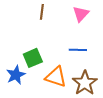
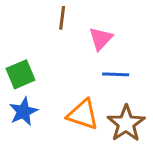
pink triangle: (81, 14) -> (101, 39), moved
green square: (33, 58) -> (20, 74), moved

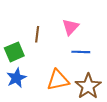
brown line: (62, 18) -> (37, 34), moved
orange triangle: (83, 115) -> (58, 80), turned -30

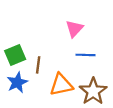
brown line: (37, 34) -> (38, 65), moved

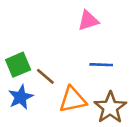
pink triangle: (74, 29) -> (88, 21), moved, turned 30
brown line: (38, 65) -> (45, 76), turned -56

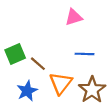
blue star: (21, 97) -> (27, 91), moved
orange triangle: (73, 100) -> (61, 83), turned -40

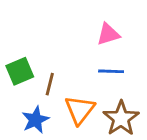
pink triangle: (74, 17) -> (108, 34), moved
brown line: (38, 64) -> (50, 84), turned 63

